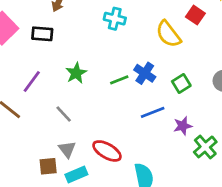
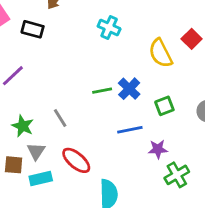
green star: (76, 73) -> (23, 126), moved, turned -30
gray line: (64, 114) -> (60, 118), moved

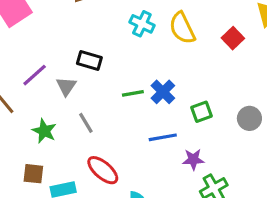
black rectangle: (33, 29) -> (89, 61), moved
yellow semicircle: (161, 53) -> (182, 28), moved
gray triangle: (36, 151) -> (66, 86), moved

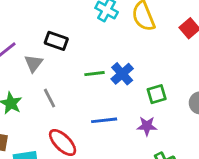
blue line: (163, 137) -> (104, 120), moved
purple star: (193, 159) -> (147, 126), moved

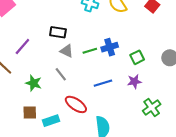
gray triangle: (34, 63) -> (67, 51), moved, turned -32
blue cross: (122, 74) -> (110, 47), turned 35

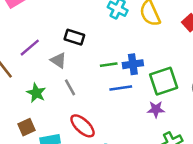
gray triangle: (67, 51) -> (58, 60), moved
green square: (137, 57) -> (164, 81), size x1.6
blue line: (103, 83) -> (121, 88), moved
brown square: (30, 113) -> (26, 127), turned -32

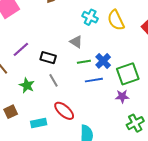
black rectangle: (74, 37) -> (48, 58), moved
gray triangle: (58, 60) -> (76, 42), moved
blue cross: (133, 64) -> (103, 61), turned -35
brown square: (26, 127) -> (11, 112), moved

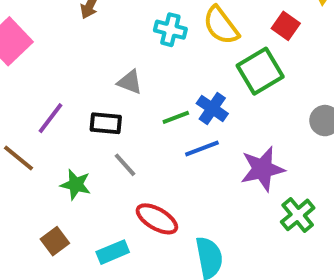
gray triangle: (76, 42) -> (130, 82), moved
green square: (128, 74) -> (260, 71), moved
purple star: (122, 96) -> (262, 169), size x1.6

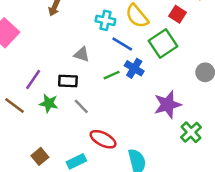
blue line: (202, 149) -> (122, 44), moved, turned 55
green star: (76, 185) -> (49, 103), moved

